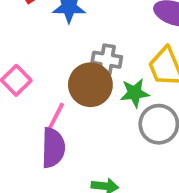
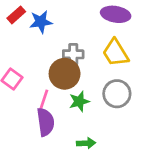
green star: (135, 93) -> (79, 101), moved

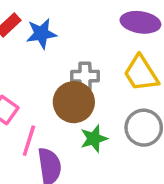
pink line: (43, 101) -> (29, 141), moved

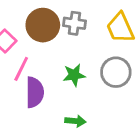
brown circle: (74, 102) -> (43, 25), moved

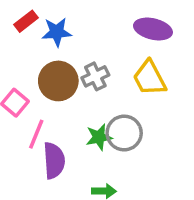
gray cross: (74, 23) -> (95, 76), turned -30
gray circle: (116, 72) -> (124, 133), moved

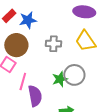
gray cross: (95, 76) -> (54, 44), turned 35
brown circle: (58, 81) -> (16, 45), moved

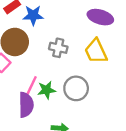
green star: (60, 79) -> (47, 90), moved
pink line: (23, 82) -> (31, 86), moved

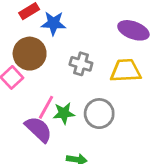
yellow trapezoid: (96, 51) -> (126, 71), turned 108
purple semicircle: (26, 105) -> (38, 129), turned -50

